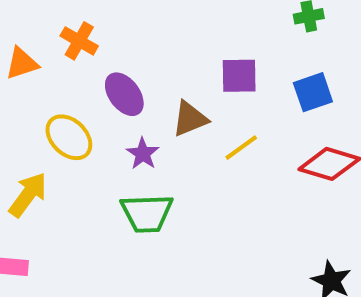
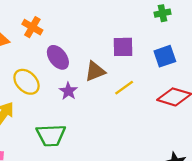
green trapezoid: (147, 213) -> (51, 135), moved

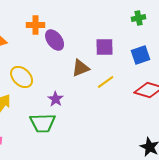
orange cross: (32, 27) -> (36, 25), moved, turned -30
purple ellipse: (58, 57) -> (55, 40), moved
purple star: (68, 91) -> (56, 99), moved

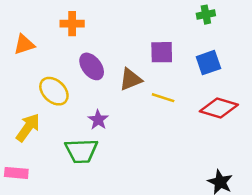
purple ellipse: (55, 40) -> (92, 66), moved
yellow line: (106, 82) -> (163, 98), turned 54

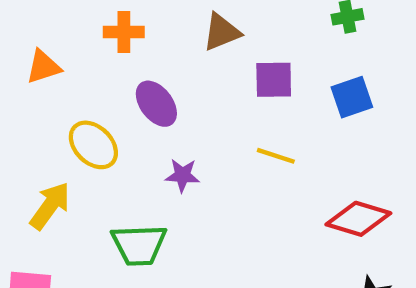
brown triangle: (131, 79) -> (222, 32), moved
red diamond: (219, 108) -> (358, 219), moved
purple star: (98, 120) -> (182, 175), moved, turned -30

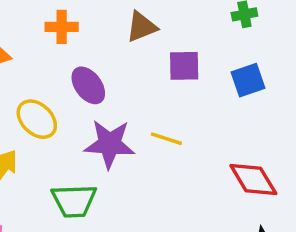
yellow line: (276, 156) -> (166, 139), moved
purple star: (182, 175) -> (110, 144), size x1.8
red diamond: (358, 219) -> (253, 179), turned 42

